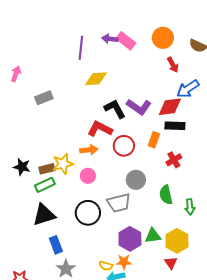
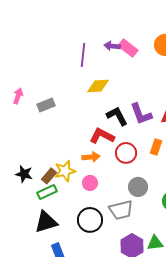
pink arrow: (16, 74) -> (18, 96), moved
purple L-shape: (139, 107) -> (141, 114), turned 35
brown rectangle: (47, 169) -> (49, 176), turned -35

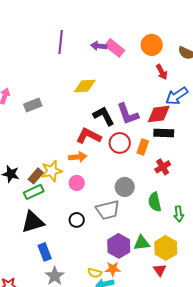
purple line: (83, 55) -> (61, 42), moved
red circle: (126, 153) -> (120, 143), moved
black circle: (90, 220) -> (77, 220), size x0.6

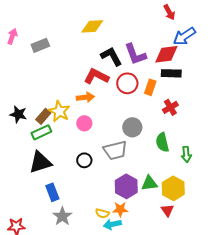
yellow star: (52, 171) -> (59, 111), turned -30

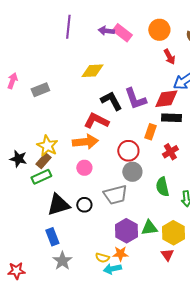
red circle: (127, 83) -> (128, 151), moved
orange arrow: (85, 97) -> (85, 142), size x1.4
yellow star: (59, 111) -> (47, 146), moved
black triangle: (40, 162) -> (58, 205), moved

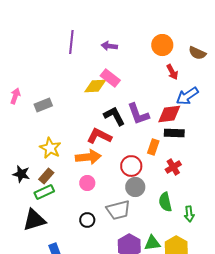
pink rectangle: (122, 33) -> (110, 78), moved
yellow star: (47, 146) -> (50, 148), moved
black triangle: (58, 205) -> (34, 220), moved

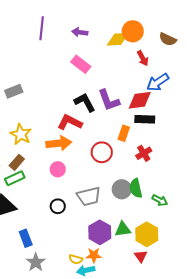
yellow diamond: (95, 86) -> (118, 39), moved
gray circle: (135, 187) -> (122, 189), moved
green arrow: (189, 214) -> (160, 200), turned -56

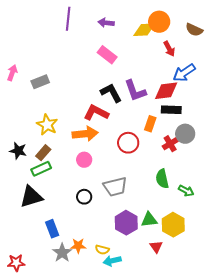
gray circle: (122, 189) -> (185, 134), moved
orange star: (94, 255) -> (78, 246), moved
red triangle: (141, 256) -> (156, 247), moved

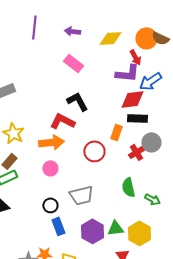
orange circle: (159, 22) -> (146, 38), moved
purple L-shape: (135, 91) -> (127, 73), moved, turned -65
blue rectangle: (52, 229) -> (58, 226), moved

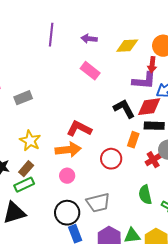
red arrow: (135, 57) -> (152, 65), turned 35
black L-shape: (77, 101) -> (124, 109), moved
black circle: (50, 205) -> (67, 213), size x1.6

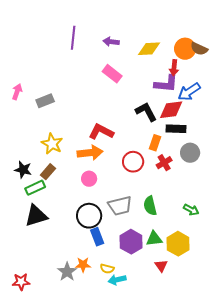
red cross: (153, 160) -> (164, 163), moved
green rectangle: (24, 185) -> (35, 188), moved
green semicircle: (145, 195) -> (150, 206), moved

